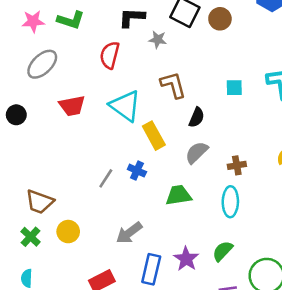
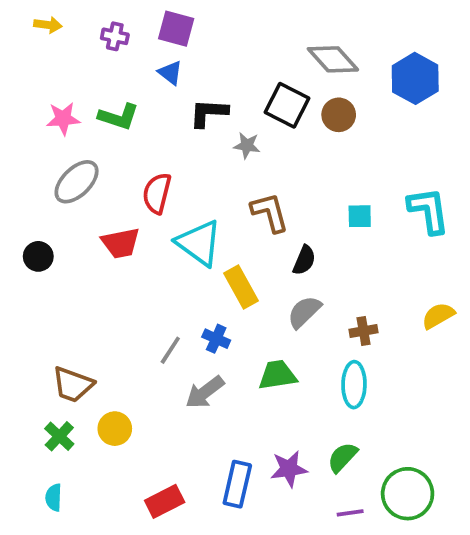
red semicircle: (110, 55) -> (157, 193), moved
gray arrow: (129, 233) -> (205, 392), moved
purple star: (186, 259) -> (289, 469), turned 30

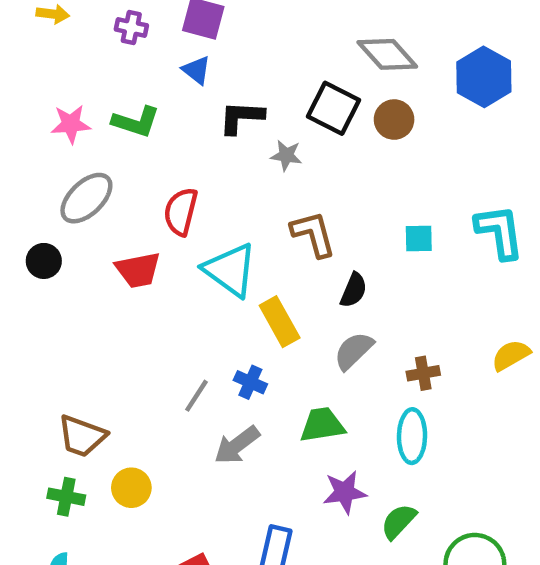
black circle: (38, 256) -> (44, 261), moved
green cross: (59, 436) -> (66, 497), turned -32
purple star: (289, 469) -> (345, 492), moved

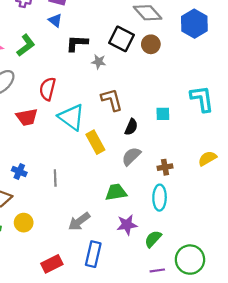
green L-shape: (136, 122) -> (26, 45), turned -55
cyan square: (419, 239) -> (163, 114), moved
blue cross: (250, 382) -> (19, 171), moved
gray line: (196, 396) -> (55, 178), turned -35
gray arrow: (237, 445) -> (79, 221), moved

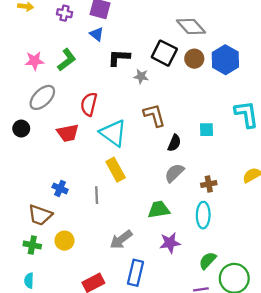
blue hexagon: (194, 24) -> (225, 60), moved
yellow rectangle: (95, 142) -> (116, 170), moved
green semicircle: (153, 239) -> (208, 261), moved

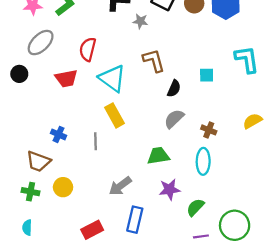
brown cross: (209, 184) -> (209, 130), turned 32
green semicircle: (208, 261) -> (195, 207), moved

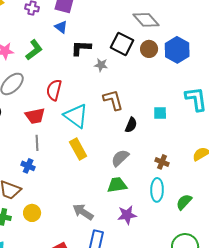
gray semicircle: (174, 119) -> (120, 158), moved
gray line: (96, 141) -> (37, 143), moved
gray arrow: (120, 186) -> (83, 212), turned 70
green semicircle: (195, 207) -> (184, 202), moved

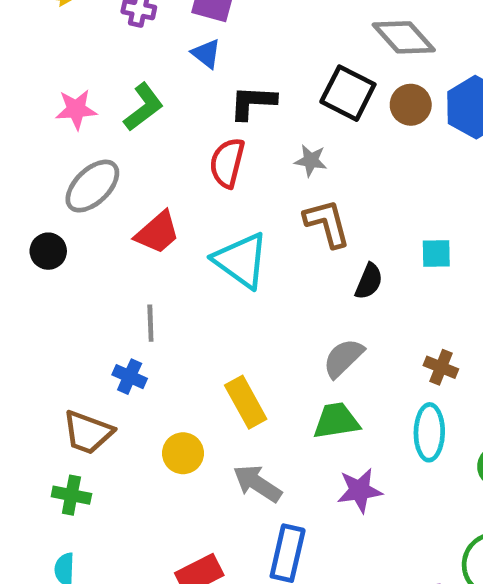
gray star: (101, 65) -> (311, 160), moved
red semicircle: (54, 90) -> (227, 163), moved
red trapezoid: (35, 116) -> (157, 233), moved, turned -30
yellow rectangle: (78, 149) -> (246, 402), moved
yellow circle: (32, 213) -> (183, 453), moved

